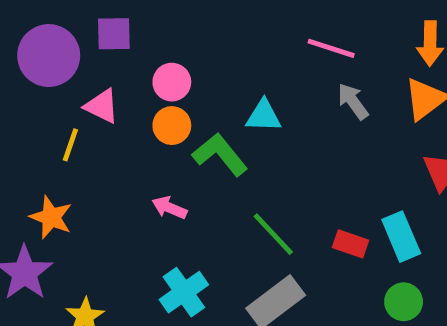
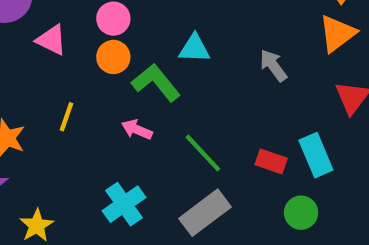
gray arrow: (353, 101) -> (273, 66), moved
yellow line: (70, 145) -> (66, 117), moved
pink arrow: (169, 208) -> (137, 129), moved
green circle: (404, 302) -> (301, 213), moved

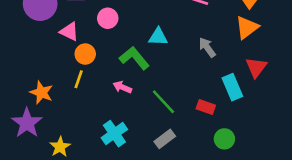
orange circle: (113, 57) -> (85, 54), moved
cyan rectangle: (316, 155) -> (232, 87), moved
gray rectangle: (205, 213) -> (165, 139), size x0.7

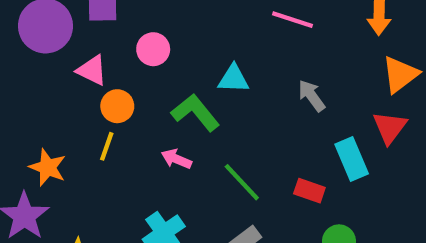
orange triangle: (247, 28) -> (400, 75), moved

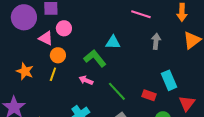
pink circle: (153, 49) -> (64, 28), moved
gray arrow: (312, 96) -> (156, 41), moved, turned 42
red triangle: (390, 127) -> (187, 103), moved
orange star: (48, 167) -> (25, 71), moved

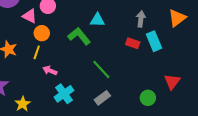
pink arrow: (86, 80) -> (50, 71), moved
cyan rectangle: (169, 80) -> (154, 41), moved
red rectangle: (149, 95) -> (133, 43), moved

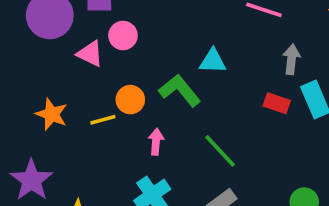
orange circle: (42, 33) -> (130, 100), moved
yellow line: (37, 52) -> (103, 120), turned 56
pink arrow: (50, 71) -> (156, 142), moved, turned 72

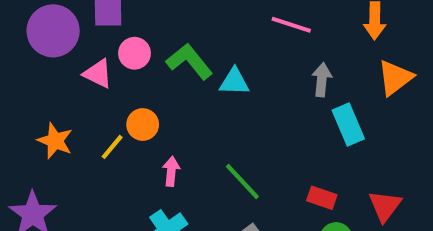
green L-shape: (180, 90) -> (189, 61), moved
red rectangle: (277, 103) -> (322, 198), moved
yellow line: (103, 120) -> (112, 147), turned -35

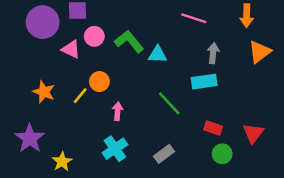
cyan rectangle: (348, 124) -> (204, 82), moved, turned -75
green line: (242, 182) -> (169, 103), moved

